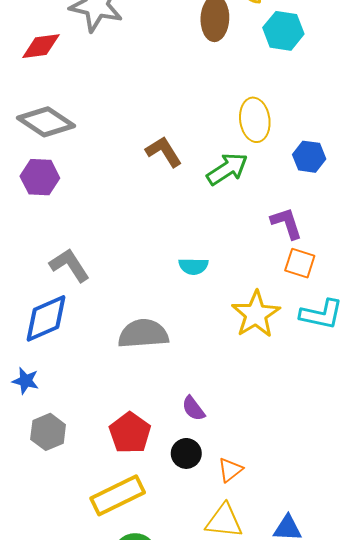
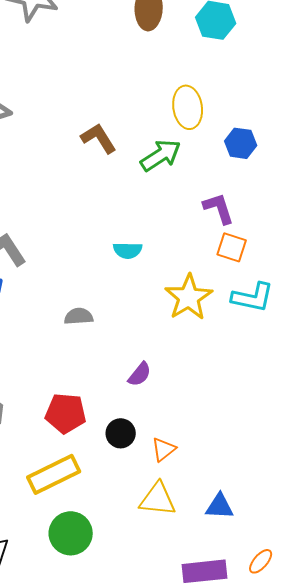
gray semicircle: (143, 334) -> (79, 316), size x0.6
purple semicircle: (193, 408) -> (140, 374), moved, turned -104
red pentagon: (130, 433) -> (66, 413), turned -30

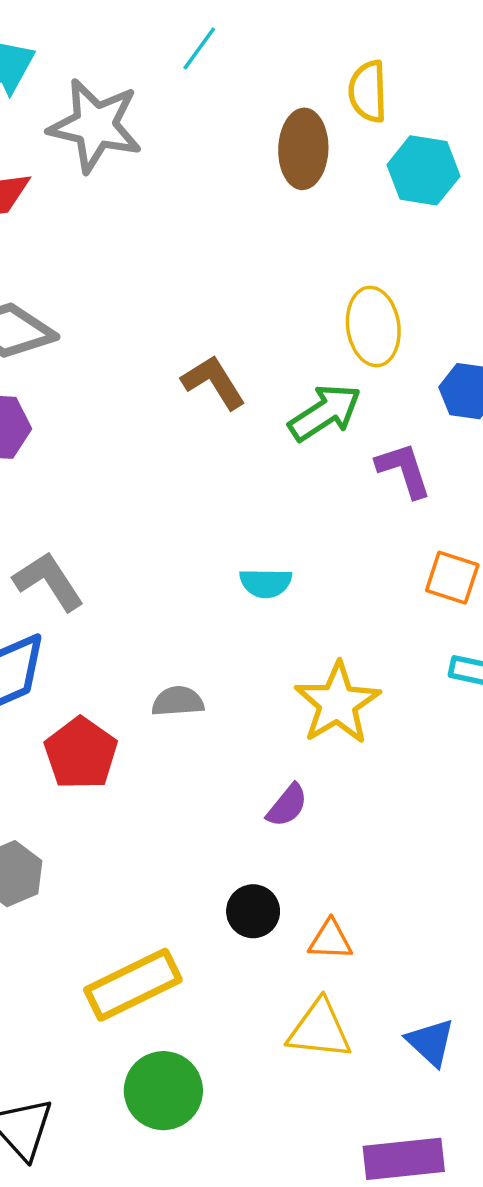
purple L-shape: (219, 208) -> (404, 470), moved
yellow star: (189, 297) -> (337, 703), moved
red pentagon: (66, 413) -> (81, 753), moved, turned 30
orange triangle: (164, 449) -> (330, 940), turned 40
blue triangle: (220, 506) -> (431, 1042), turned 40

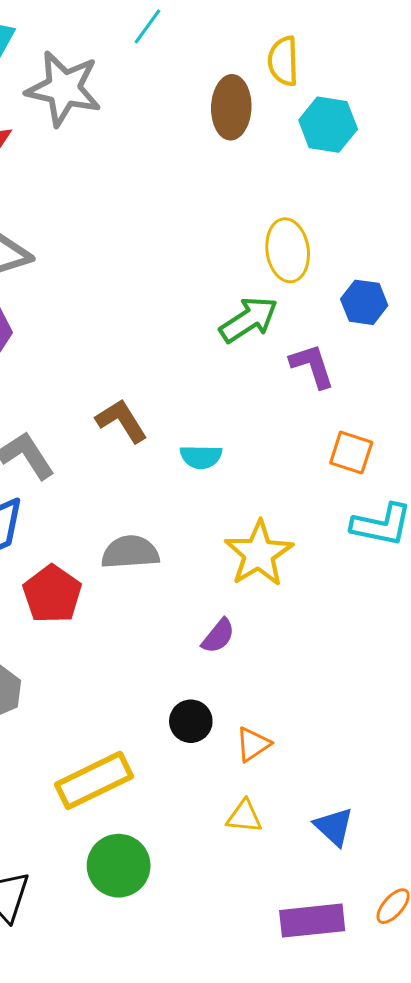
brown L-shape: (214, 382) -> (121, 421), moved
gray semicircle: (178, 701) -> (130, 552), size x1.4
orange triangle: (330, 940) -> (253, 744), turned -36
yellow triangle: (319, 1030) -> (244, 817), size x0.7

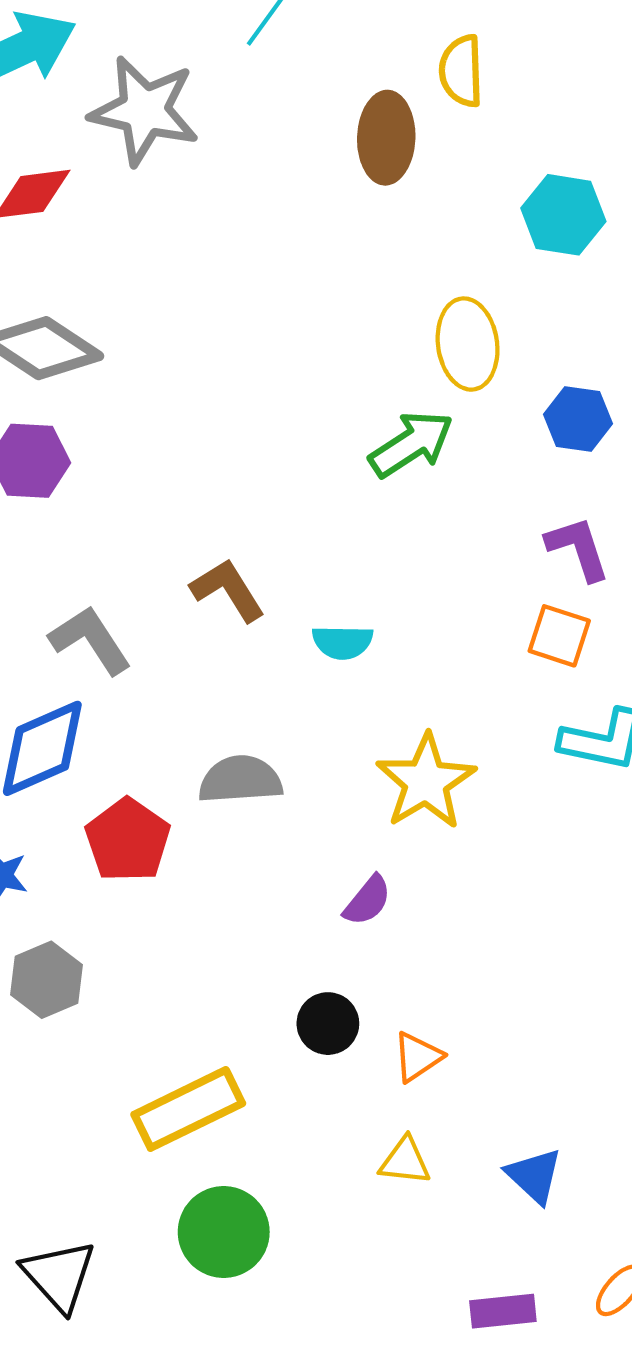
cyan hexagon: (328, 125) -> (563, 215), moved
purple L-shape: (312, 366) -> (578, 548), moved
purple rectangle: (312, 921) -> (503, 1311), size x0.7

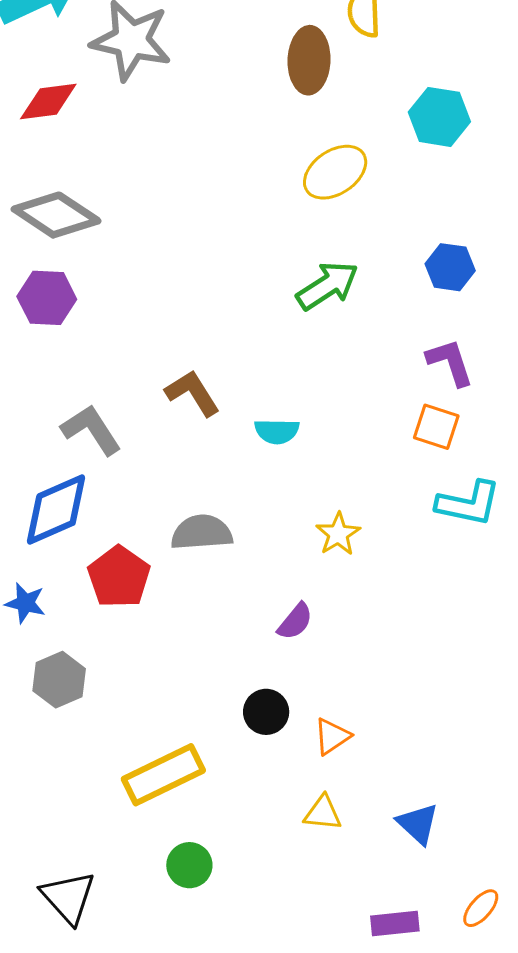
yellow ellipse: (468, 344) -> (335, 172), moved, turned 64
yellow star: (426, 782) -> (338, 534), size x0.6
green circle: (224, 1232) -> (189, 865), size x0.7

